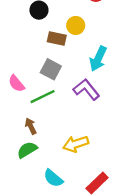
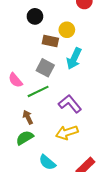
cyan arrow: (98, 59) -> (74, 59), moved
purple L-shape: (86, 89) -> (70, 104), moved

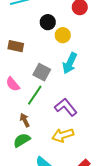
black circle: (35, 16) -> (48, 22), moved
brown rectangle: (50, 41) -> (16, 46), moved
green line: (38, 91) -> (35, 95), turned -30

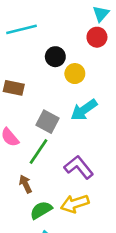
cyan arrow: (70, 63) -> (84, 110), turned 30
green semicircle: (22, 140) -> (41, 210), moved

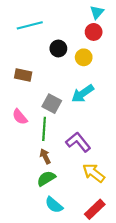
yellow circle: (75, 74) -> (84, 57), moved
green line: (38, 152) -> (44, 129), turned -30
brown arrow: (25, 184) -> (45, 156), moved
yellow arrow: (75, 204) -> (94, 173), moved, turned 55

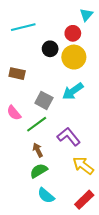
red circle: (94, 32) -> (73, 33), moved
yellow circle: (84, 57) -> (74, 57), size x1.5
green line: (44, 129) -> (37, 124), turned 50

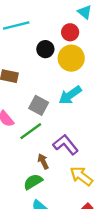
cyan triangle: (86, 15) -> (85, 12), turned -32
brown arrow: (38, 150) -> (43, 161), moved

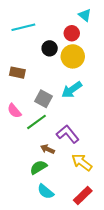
brown arrow: (43, 161) -> (48, 149), turned -40

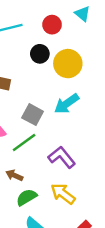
red circle: (72, 33) -> (52, 25), moved
brown arrow: (48, 149) -> (14, 175), moved
yellow arrow: (82, 162) -> (63, 194), moved

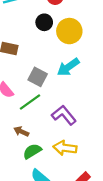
yellow arrow: (63, 194) -> (65, 148), turned -30

